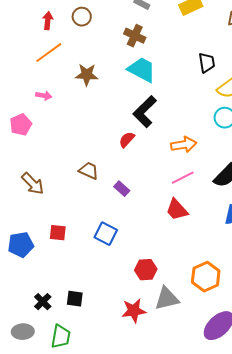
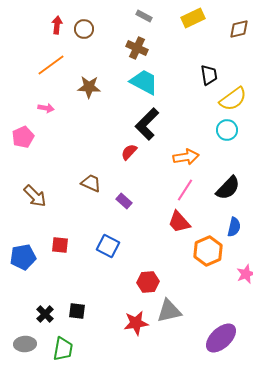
red arrow: (48, 21) -> (57, 25), moved
pink line: (183, 178) -> (185, 190), turned -30
orange hexagon: (206, 277) -> (208, 251), moved

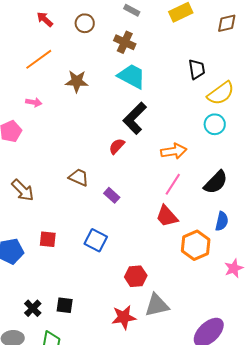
red arrow: (57, 25) -> (45, 19), turned -54
brown circle: (84, 29) -> (85, 23), moved

